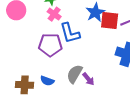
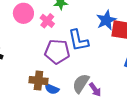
pink cross: (54, 14) -> (47, 21), moved
brown cross: (25, 85) -> (38, 81), moved

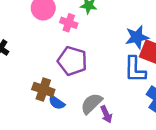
pink cross: (47, 21) -> (69, 23), turned -32
blue L-shape: (78, 40) -> (135, 69), moved

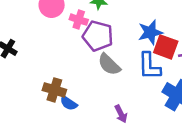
purple pentagon: (72, 61) -> (98, 36), moved
gray semicircle: (92, 104) -> (109, 64), moved, turned -90

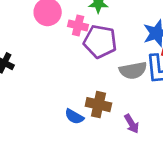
gray semicircle: (109, 64) -> (133, 70), moved, turned -50
brown cross: (54, 90) -> (98, 105), moved

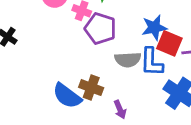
blue semicircle: (74, 117) -> (67, 96), size x1.6

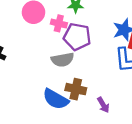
gray semicircle: (128, 60) -> (63, 60), moved

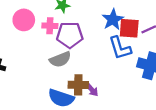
purple arrow: (103, 105) -> (92, 89), moved

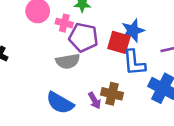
red square: (129, 28) -> (119, 42), moved
brown cross: (78, 85) -> (112, 94), moved

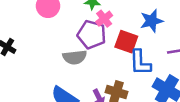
pink cross: (64, 23) -> (104, 19), moved, turned 35
blue star: (133, 31) -> (152, 21), moved

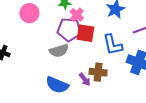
red square: (126, 42) -> (85, 33), moved

